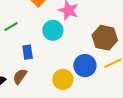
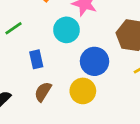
blue circle: (85, 66) -> (94, 61), moved
brown semicircle: (20, 76) -> (43, 92), moved

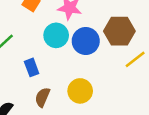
blue circle: (94, 61) -> (86, 41), moved

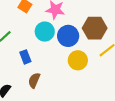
yellow circle: (80, 91) -> (78, 60), moved

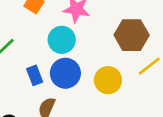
blue circle: (68, 36) -> (65, 73), moved

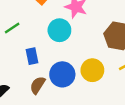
blue circle: (65, 73) -> (62, 74), moved

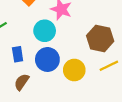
blue circle: (62, 74) -> (47, 59), moved

